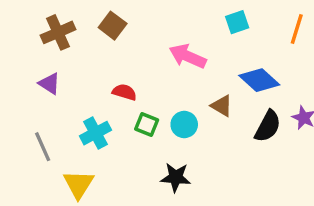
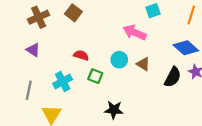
pink arrow: (188, 56) -> (135, 32), moved
blue diamond: (259, 80) -> (186, 48), moved
cyan circle: (184, 125) -> (119, 60), moved
gray line: (43, 147) -> (29, 90), turned 36

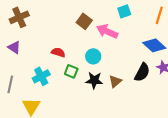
brown square: (73, 13) -> (84, 21), moved
brown triangle: (143, 64) -> (115, 81), moved, turned 48
black star: (114, 110) -> (94, 80), moved

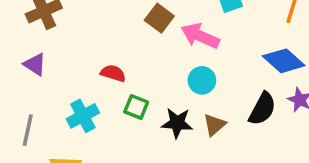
cyan circle: (93, 56) -> (202, 80), moved

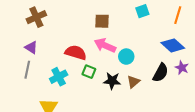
brown square: (159, 18) -> (102, 21), turned -35
pink arrow: (200, 36) -> (105, 45), moved
red semicircle: (113, 73) -> (76, 52), size x1.5
gray line: (28, 130) -> (27, 70), moved

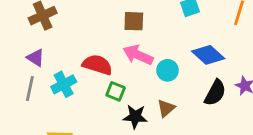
blue diamond: (173, 45) -> (208, 55), moved
cyan cross: (59, 77) -> (64, 84), moved
black star: (112, 81) -> (135, 117), moved
brown triangle: (133, 82) -> (166, 108), moved

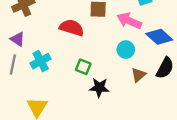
pink arrow: (138, 55) -> (129, 21), moved
red semicircle: (97, 65) -> (72, 28), moved
brown triangle: (166, 108) -> (138, 75), moved

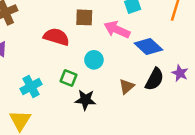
cyan circle: (126, 50) -> (94, 60), moved
cyan cross: (41, 61) -> (31, 86), moved

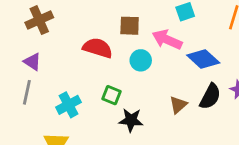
cyan circle: (94, 60) -> (141, 60), moved

